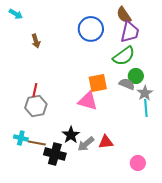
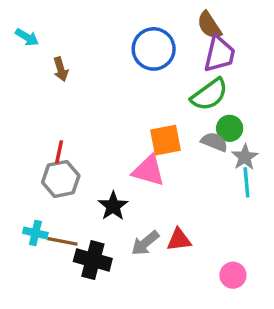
cyan arrow: (16, 14) -> (27, 37), moved
black star: (71, 135) -> (113, 206), moved

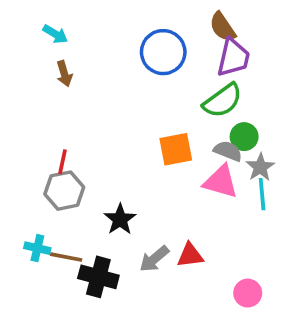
cyan arrow: (27, 37) -> (55, 34), moved
pink triangle: (149, 171) -> (221, 182), moved

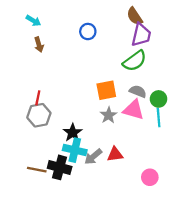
blue circle: (163, 52) -> (88, 32), moved, size x0.6
green circle: (244, 137) -> (159, 99), moved
gray star: (260, 167) -> (108, 115), moved
cyan cross: (37, 248) -> (75, 150), moved, size x1.5
brown line: (66, 257) -> (37, 170), moved

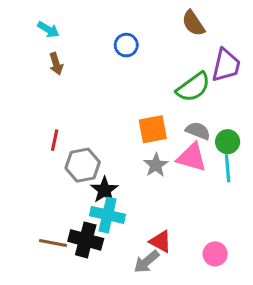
purple trapezoid: (141, 35) -> (226, 65), moved
gray hexagon: (39, 115) -> (83, 165), moved
red triangle: (115, 154) -> (161, 241), moved, turned 35
gray arrow: (93, 157) -> (147, 262), moved

